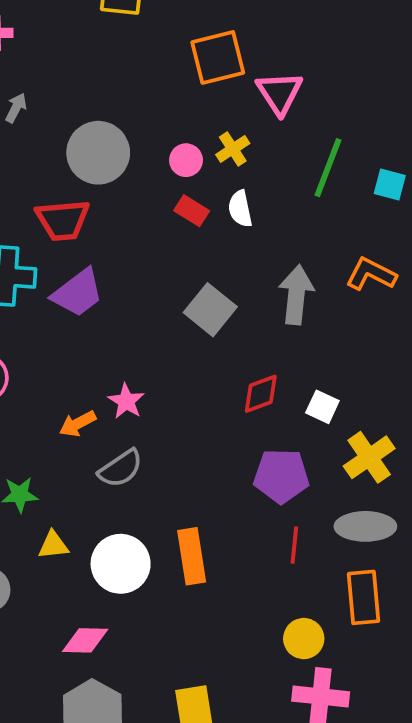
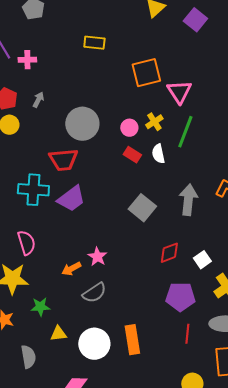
green line: (328, 168) -> (185, 132), moved
white square: (322, 407) -> (202, 260), turned 30

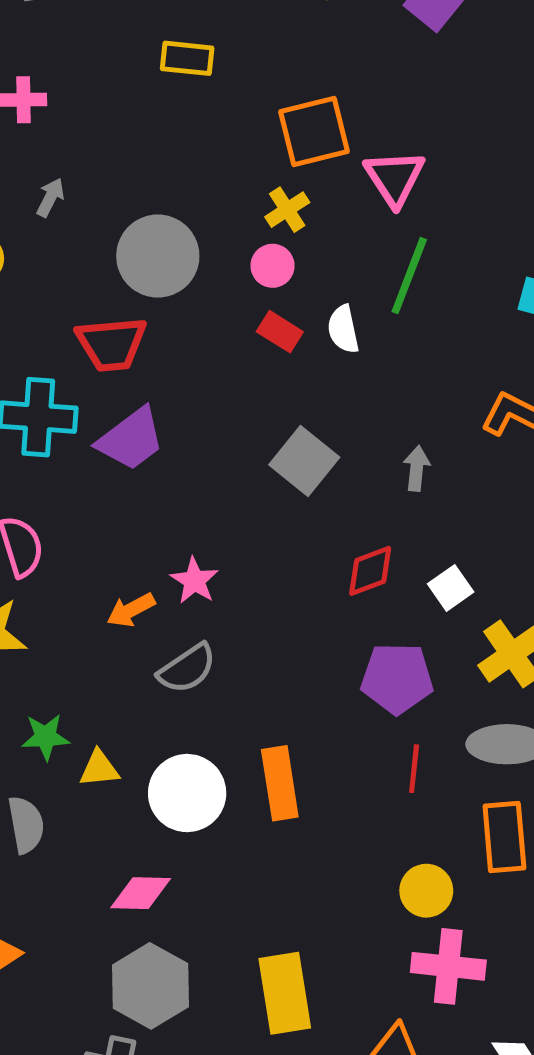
yellow cross: (154, 122) -> (287, 210), moved
gray arrow: (188, 200) -> (417, 468), moved, size x0.6
green star: (40, 307) -> (46, 737), moved

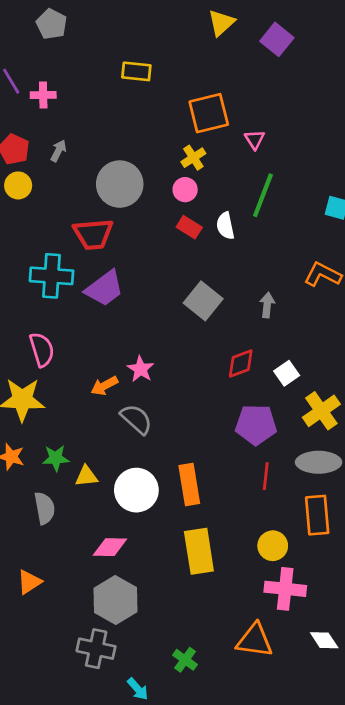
pink triangle: (395, 178) -> (255, 140), size x0.6
gray semicircle: (187, 669) -> (136, 419), turned -104
yellow rectangle: (285, 993) -> (199, 551), moved

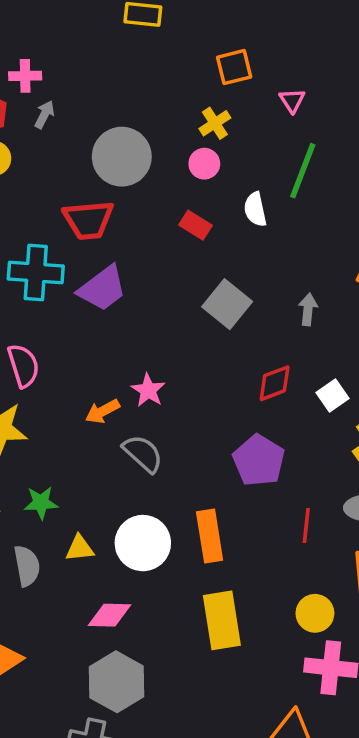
pink cross: (43, 95) -> (25, 76), moved
orange square: (209, 113) -> (234, 67), size x0.7
red rectangle: (189, 227) -> (196, 225), moved
purple pentagon: (256, 425) -> (259, 460), moved, turned 30
yellow triangle: (86, 476) -> (80, 548), moved

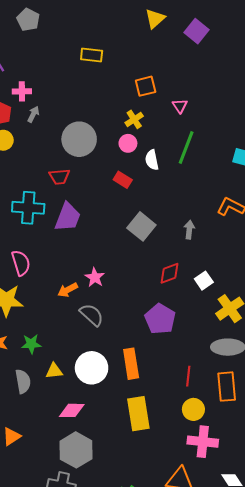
white semicircle: (255, 209) -> (152, 160), moved
red trapezoid: (88, 220) -> (59, 177), size x0.7
purple trapezoid: (102, 288) -> (68, 217), turned -32
red line: (306, 525) -> (188, 376), moved

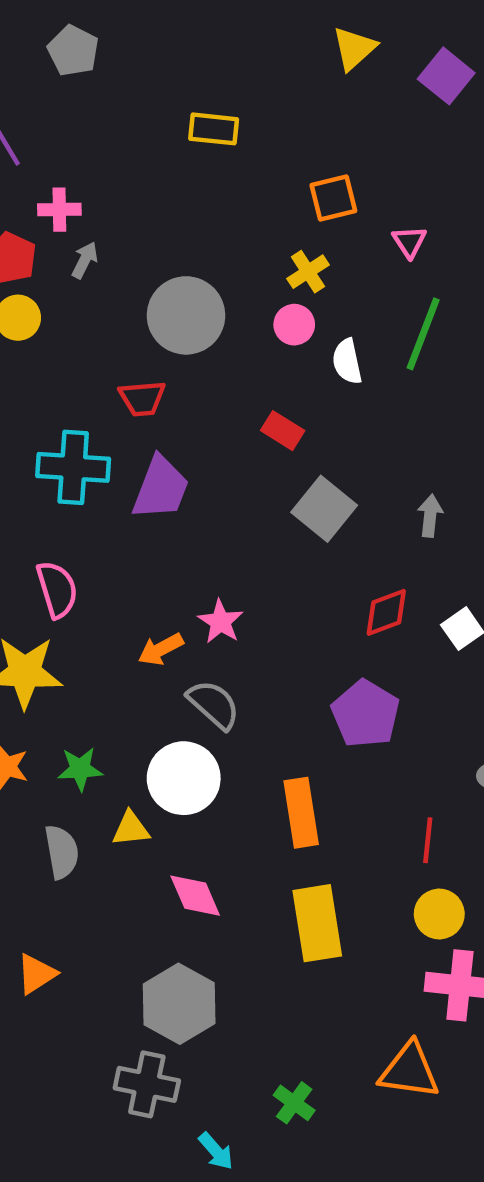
red rectangle: (123, 180) -> (283, 431), moved
white circle: (92, 368) -> (184, 778), moved
pink diamond: (72, 410) -> (195, 896), moved, turned 65

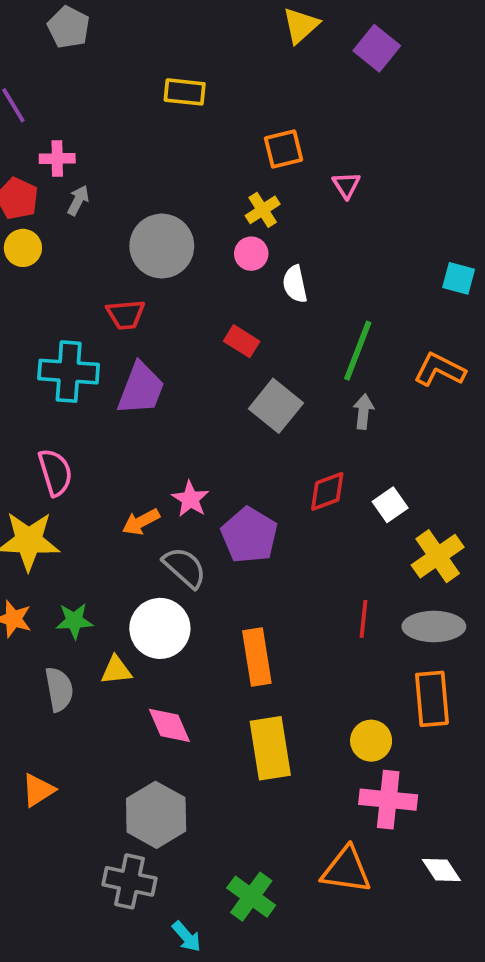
green line: (423, 334) -> (358, 351), moved
purple pentagon: (366, 714) -> (249, 535), moved
red line: (428, 840) -> (363, 619), moved
green cross: (294, 1103) -> (251, 897), size x1.4

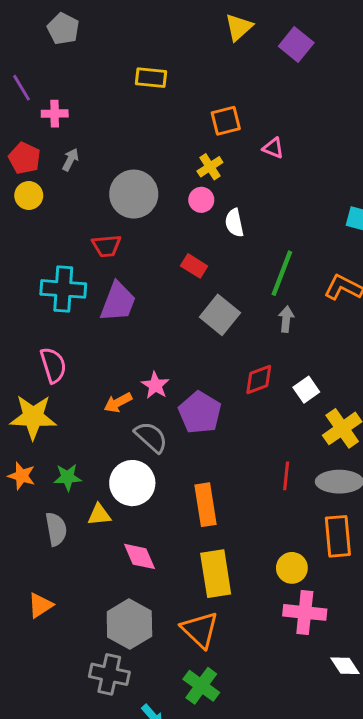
pink cross: (57, 159) -> (55, 114), moved
pink triangle: (346, 185) -> (273, 148), turned -35
orange triangle: (346, 870) -> (200, 630), moved, turned 36

